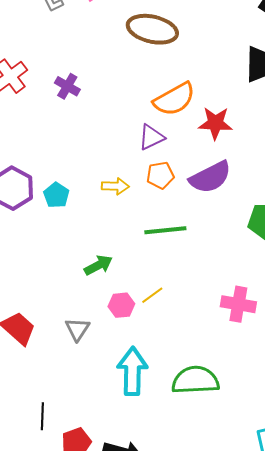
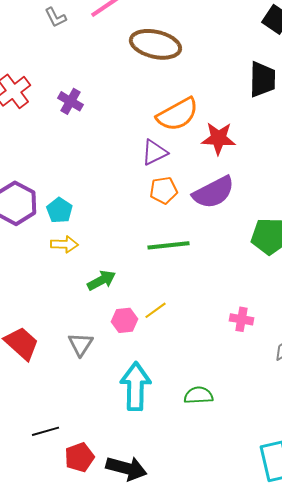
yellow arrow: (115, 186) -> (64, 244), moved
pink cross: (238, 304) -> (241, 319), size x0.7
green semicircle: (195, 380) -> (198, 395), size x0.6
black line: (42, 416) -> (45, 431), turned 72

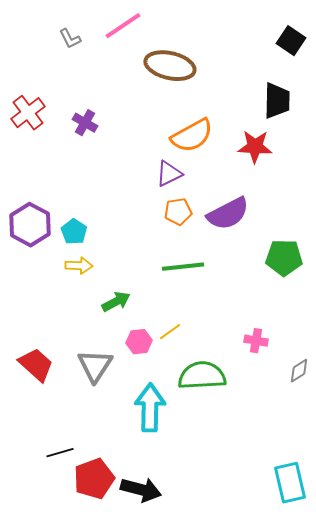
red star: (218, 138) -> (255, 147), moved
gray triangle: (80, 344) -> (95, 366), size x1.4
green semicircle: (198, 395) -> (202, 376), moved, size x1.6
red pentagon: (79, 457) -> (94, 479), size x1.4

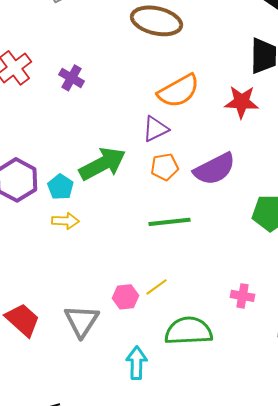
green arrow: (116, 302) -> (102, 164), moved, size x1.6
cyan arrow: (150, 408) -> (136, 363), size x0.7

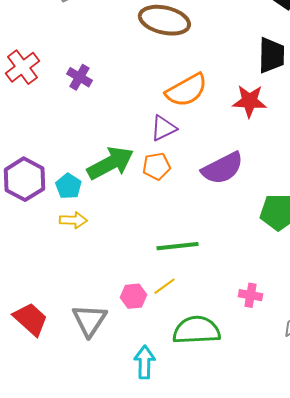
orange pentagon: (164, 167) -> (156, 166), moved
green line: (170, 222) -> (177, 246), moved

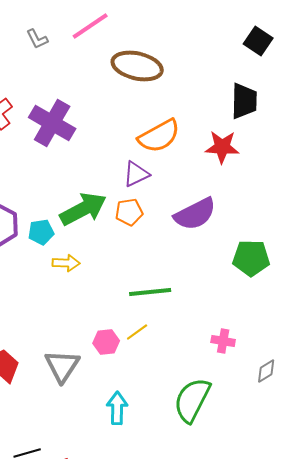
purple cross: (79, 77) -> (52, 123), size x1.8
cyan pentagon: (68, 186) -> (41, 232), turned 30
yellow arrow: (73, 220) -> (66, 263), moved
green semicircle: (196, 330) -> (192, 400), moved, turned -60

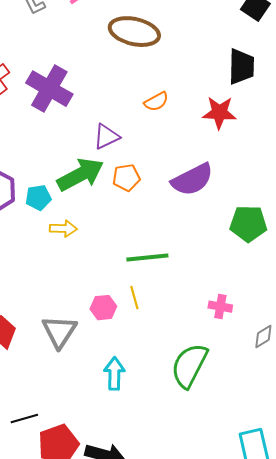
orange semicircle: (159, 136) -> (156, 102), size x0.6
purple triangle: (136, 174) -> (106, 137), moved
yellow line: (137, 332) -> (134, 298), turned -70

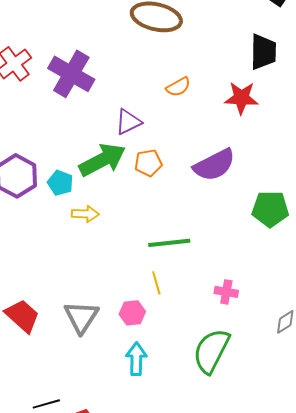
cyan pentagon: (38, 198) -> (60, 183), turned 30
pink cross: (220, 307) -> (226, 292), moved
pink hexagon: (103, 308) -> (132, 313), moved

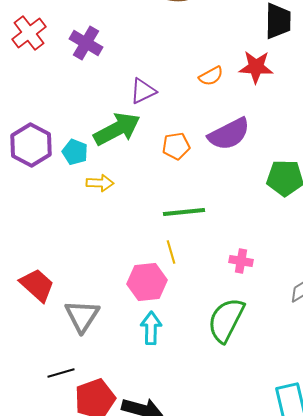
purple cross: (71, 74) -> (86, 43), size x0.7
orange semicircle: (178, 87) -> (211, 76), moved
orange pentagon: (148, 163) -> (176, 146), moved
pink hexagon: (132, 313) -> (147, 282), size x1.5
gray triangle: (81, 317) -> (82, 316), moved

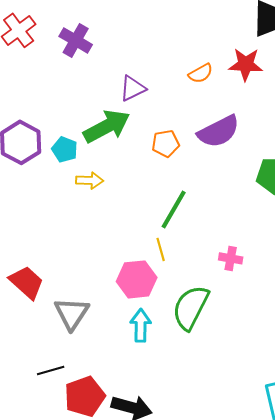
green line: (184, 212) -> (174, 209), turned -54
green semicircle: (226, 320) -> (191, 307), moved

